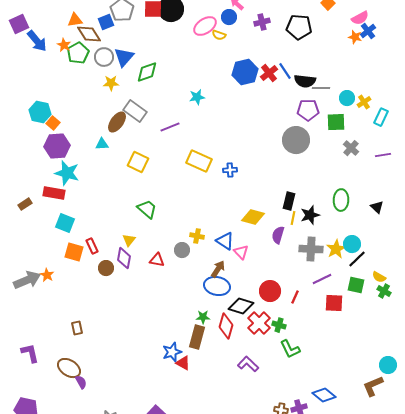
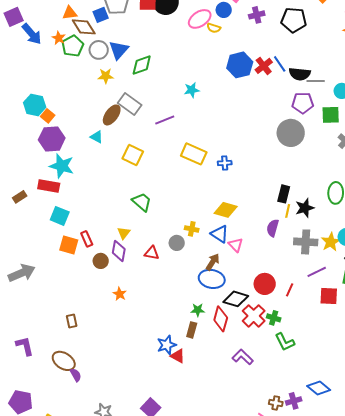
cyan triangle: (102, 144) -> (97, 137), turned 32
yellow diamond: (253, 217) -> (226, 210), moved
orange star: (47, 275) -> (120, 294), moved
brown rectangle: (197, 337) -> (192, 330), size x0.7

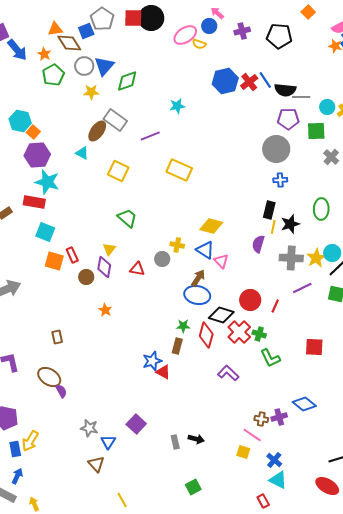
green pentagon: (73, 46) -> (53, 75), moved
blue cross: (225, 163) -> (280, 180), moved
red square: (329, 296) -> (314, 347), moved

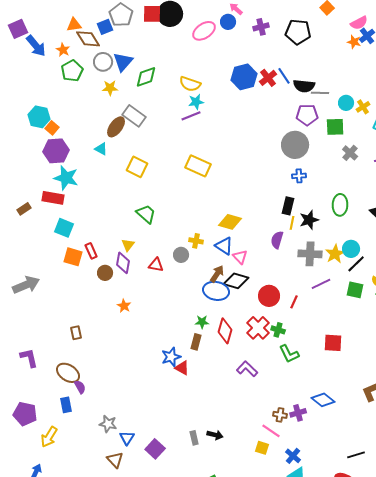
yellow semicircle: (199, 44) -> (190, 84), moved, size x1.5
purple line: (150, 136) -> (191, 116), moved
black diamond: (221, 315) -> (236, 281), moved
purple square: (136, 424) -> (155, 449), moved
blue rectangle: (15, 449) -> (66, 405), moved

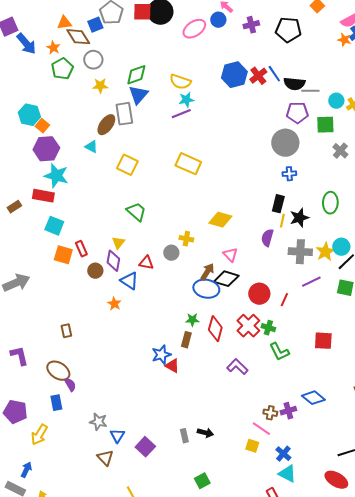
blue triangle: (123, 62) -> (138, 95), moved
gray rectangle: (134, 116) -> (124, 114), turned 45
blue triangle: (224, 246) -> (129, 281), moved

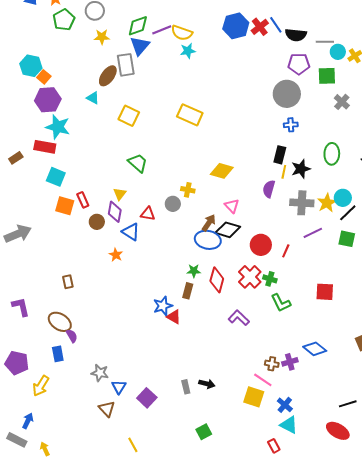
gray line: (310, 91) -> (325, 42), moved
purple line: (181, 114) -> (162, 30), moved
yellow square: (252, 446) -> (254, 397), size x1.5

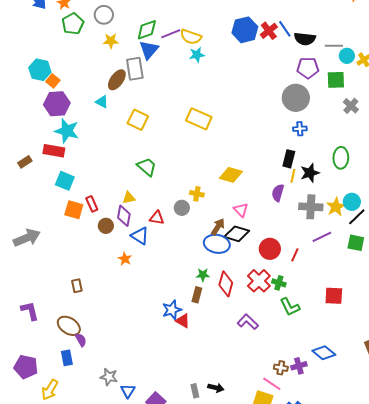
yellow triangle: (120, 194) -> (129, 198), turned 40

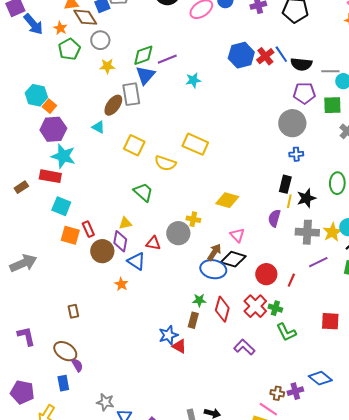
yellow semicircle: (191, 37) -> (165, 163), moved
gray circle: (182, 208) -> (178, 233), size x1.5
brown circle: (106, 226) -> (102, 251), size x1.5

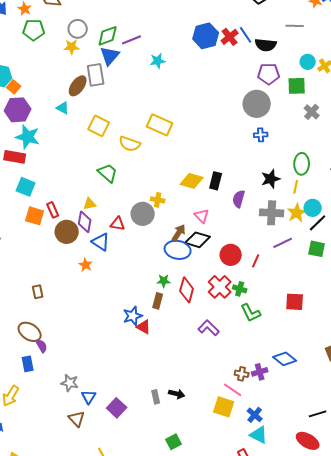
gray circle: (100, 40) -> (78, 29), moved
green pentagon: (69, 49) -> (34, 30), turned 30
gray line: (330, 71) -> (295, 26), moved
black rectangle: (285, 184) -> (216, 181), moved
yellow line: (289, 201) -> (296, 187), moved

